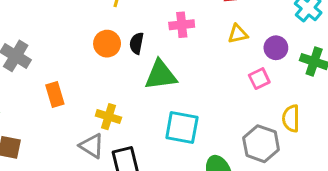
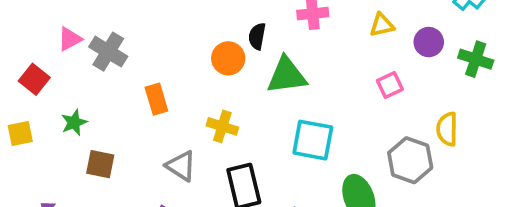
orange circle: (107, 44) -> (228, 58), moved
pink square: (259, 79) -> (390, 85), moved
gray triangle: (92, 146) -> (181, 166), moved

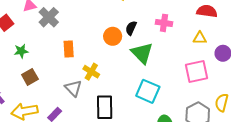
green triangle: (287, 75) -> (142, 53), turned 40
pink square: (390, 85) -> (196, 71), size x1.6
yellow cross: (222, 126) -> (91, 72), moved
brown square: (100, 164) -> (30, 77), turned 35

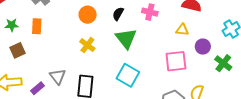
orange circle: (113, 36) -> (88, 15), moved
orange rectangle: (69, 49) -> (37, 26), moved
yellow cross: (91, 72) -> (87, 45), moved
gray triangle: (73, 88) -> (58, 76), moved

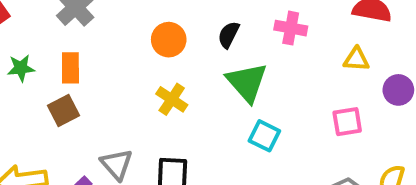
brown square: (18, 50) -> (64, 111), moved
pink square: (176, 61) -> (347, 122), size x0.7
cyan square: (128, 75) -> (264, 136), moved, size x0.7

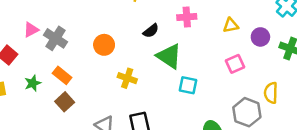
black semicircle: (229, 35) -> (151, 31), turned -140
orange circle: (169, 40) -> (104, 45), moved
orange rectangle: (70, 68) -> (62, 75), turned -36

